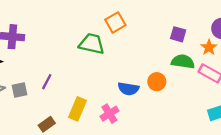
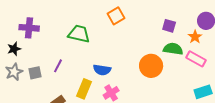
green trapezoid: (92, 44) -> (79, 34), moved
orange circle: (157, 82) -> (151, 66), size x1.5
blue semicircle: (128, 89) -> (102, 70), moved

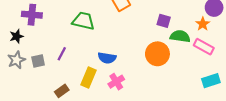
purple square: (169, 26) -> (164, 21), moved

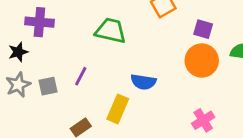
purple square: (164, 21) -> (203, 29), moved
orange circle: (157, 54) -> (202, 61), moved
pink cross: (116, 82) -> (203, 120), moved

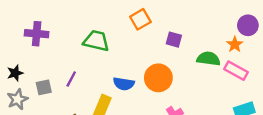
black star: (18, 52) -> (15, 73), moved
orange circle: (202, 61) -> (158, 78), moved
gray star: (18, 85) -> (17, 99), moved

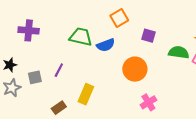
blue semicircle: (124, 84) -> (106, 45), moved, turned -30

